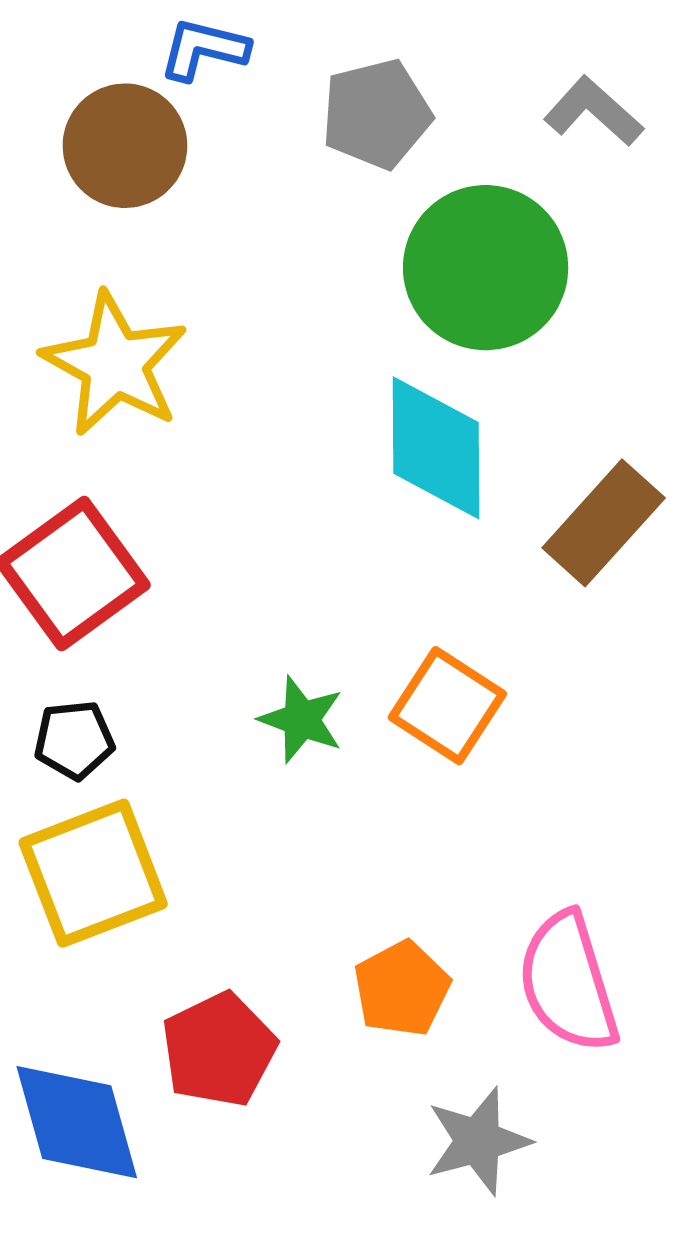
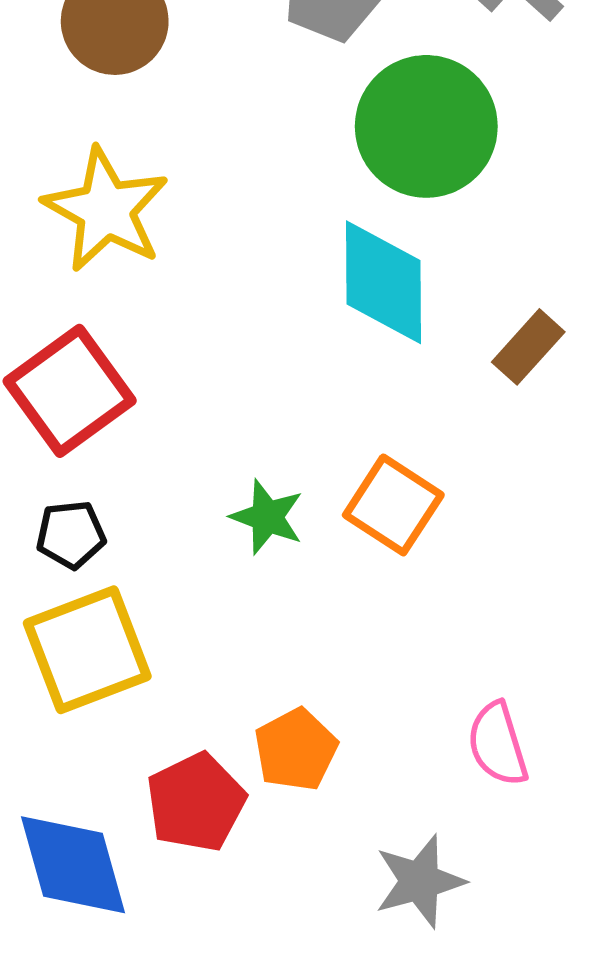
brown rectangle: (604, 523) -> (528, 347), size x0.7
pink semicircle: (568, 982) -> (498, 744), size x0.7
orange pentagon: (402, 989) -> (296, 750), moved

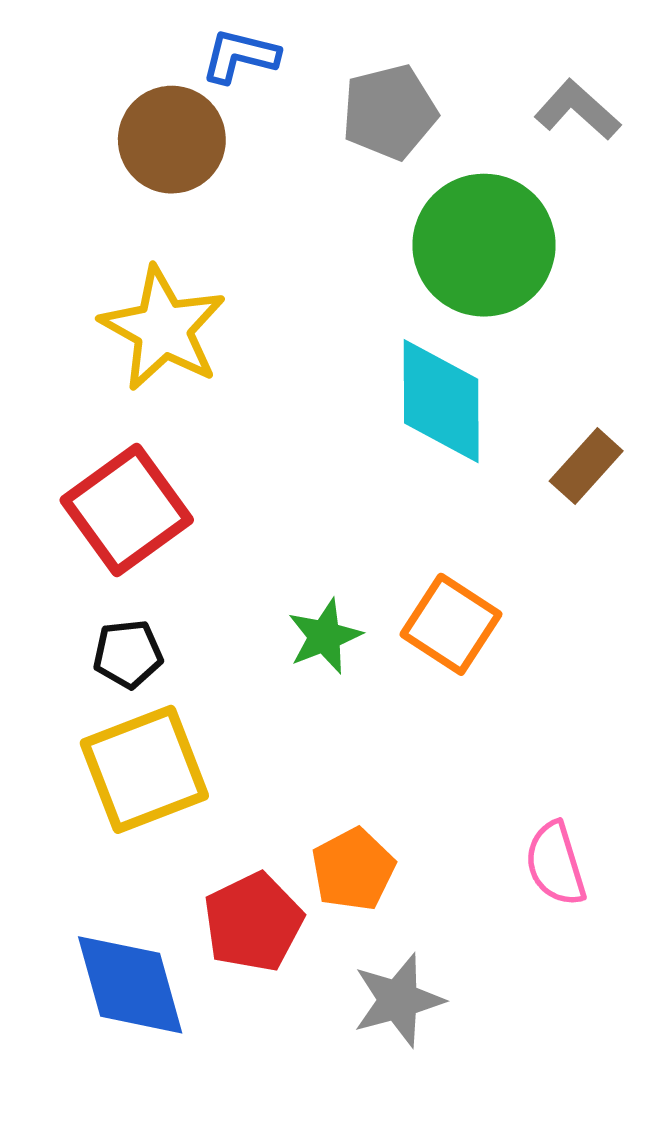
green star: (267, 517) -> (325, 636), turned 30
gray star: (420, 881) -> (398, 1000), moved

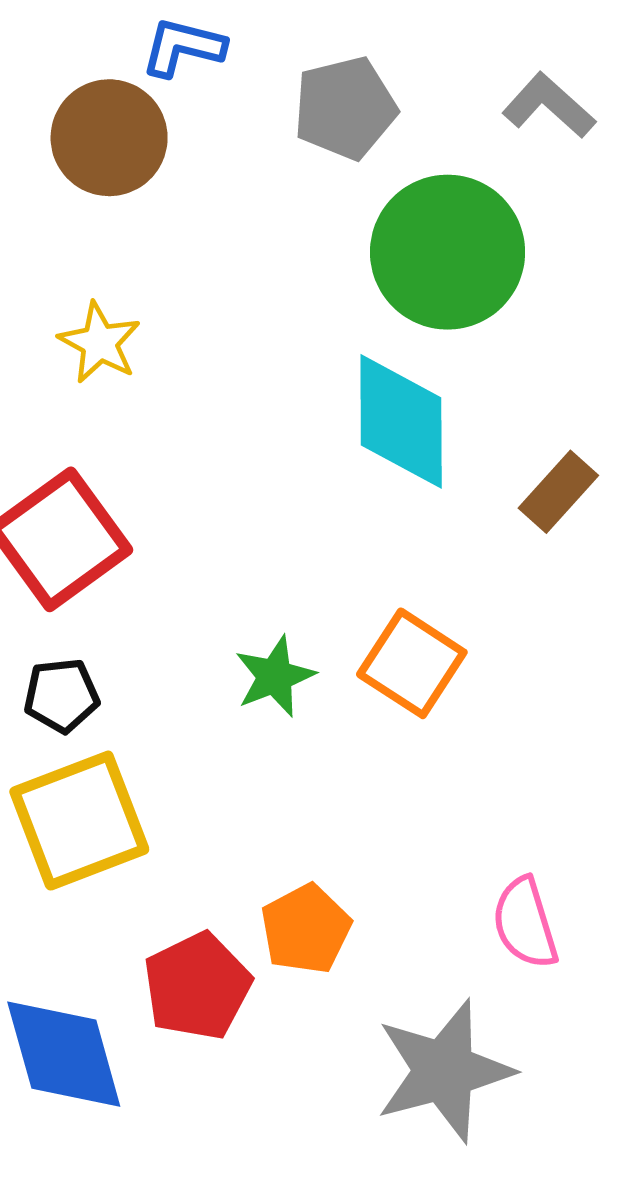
yellow star: (163, 329) -> (100, 343), size x0.6
gray star: (398, 1000) -> (444, 1071), moved, size x1.4

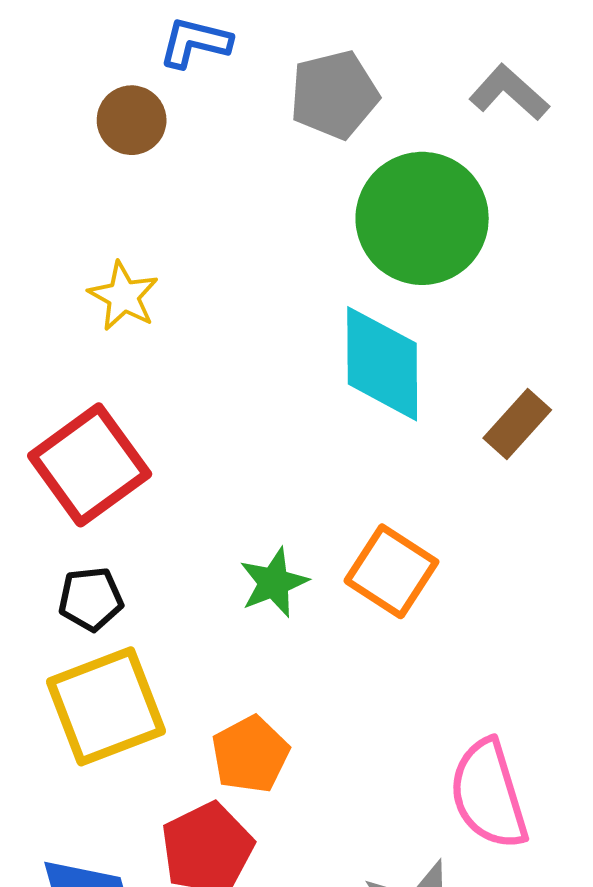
brown circle: (109, 138) -> (132, 120), size x0.7
pink semicircle: (525, 923) -> (489, 794), size x1.4
orange pentagon: (306, 929) -> (250, 754), moved

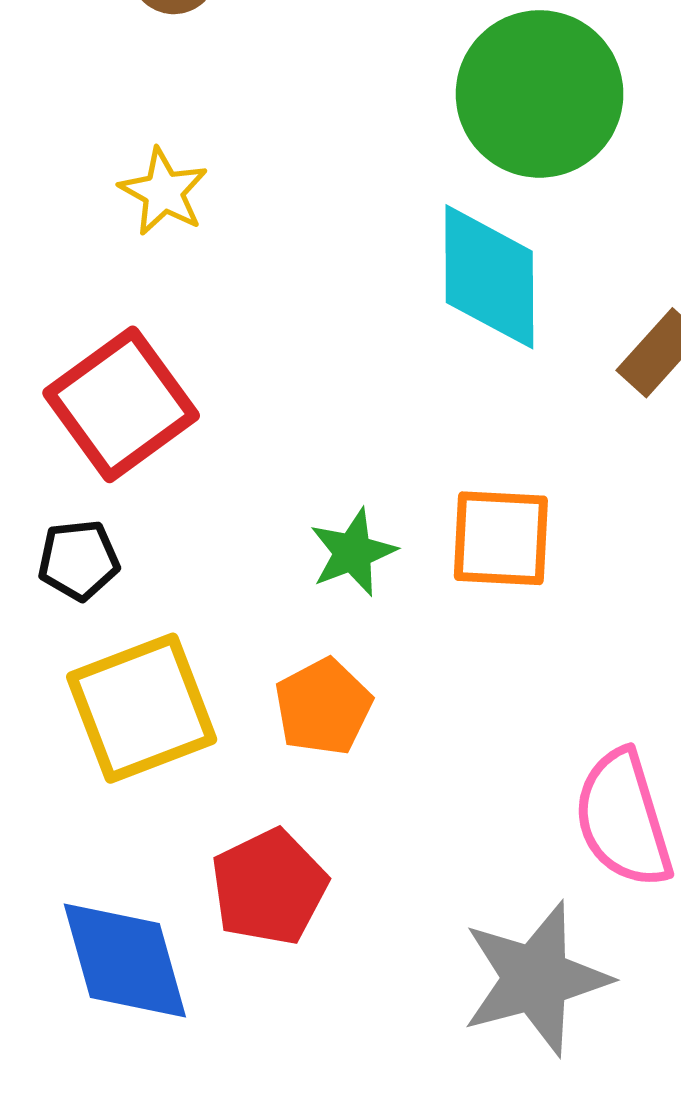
orange square: (391, 571) -> (501, 538), turned -30
black pentagon: (91, 599) -> (79, 560), moved
orange pentagon: (250, 754) -> (323, 707), moved

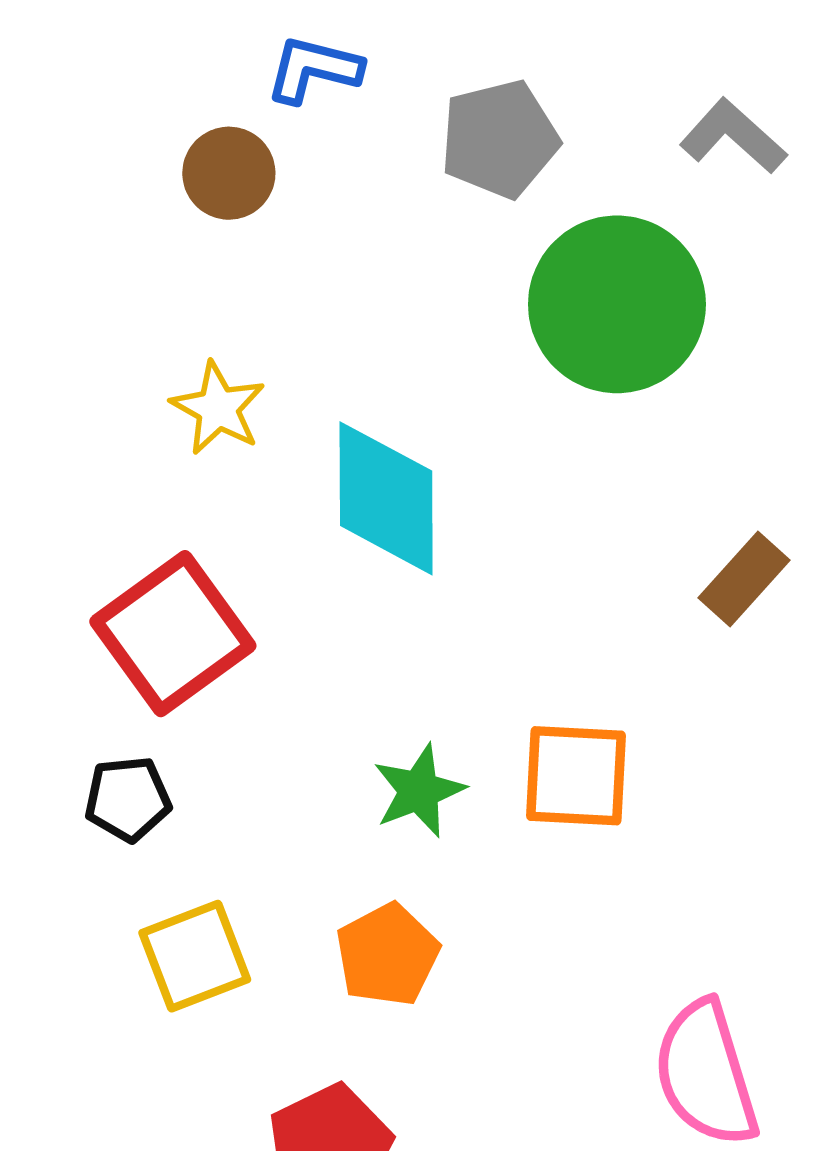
cyan diamond: (489, 277) -> (386, 498), moved
yellow square: (142, 708) -> (195, 956), size x0.7

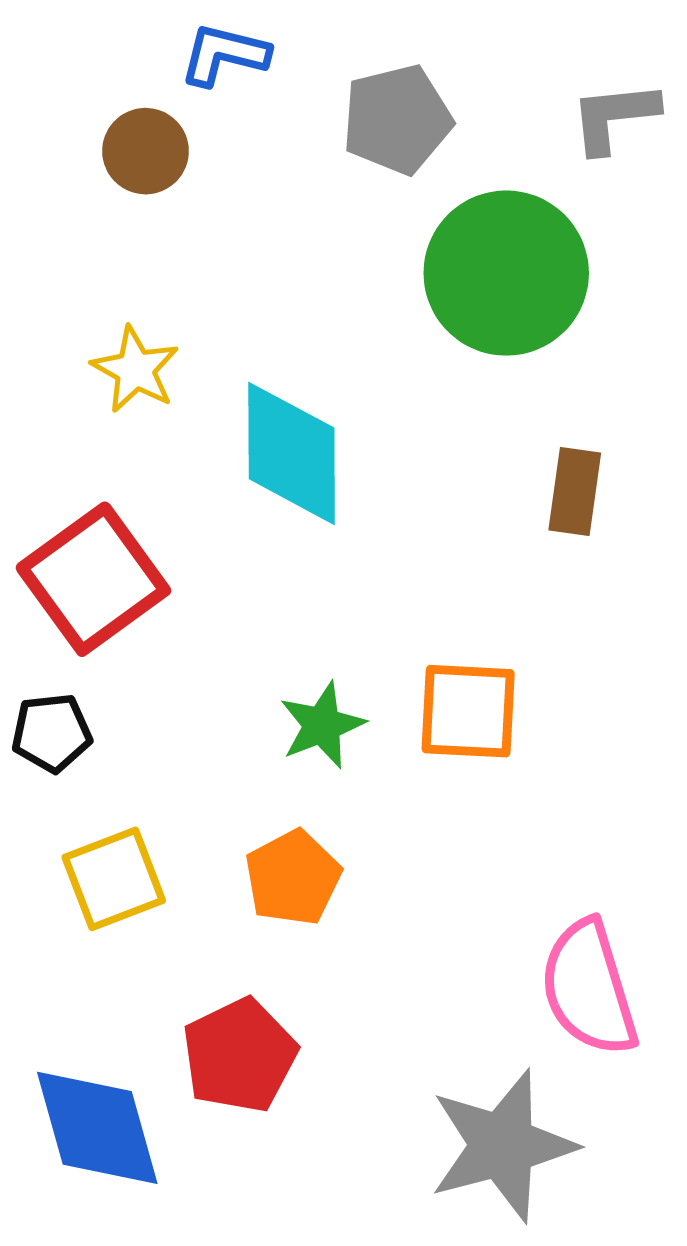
gray L-shape: (733, 136) -> (614, 117), turned -48
brown rectangle: (744, 579) -> (575, 492), moved, turned -34

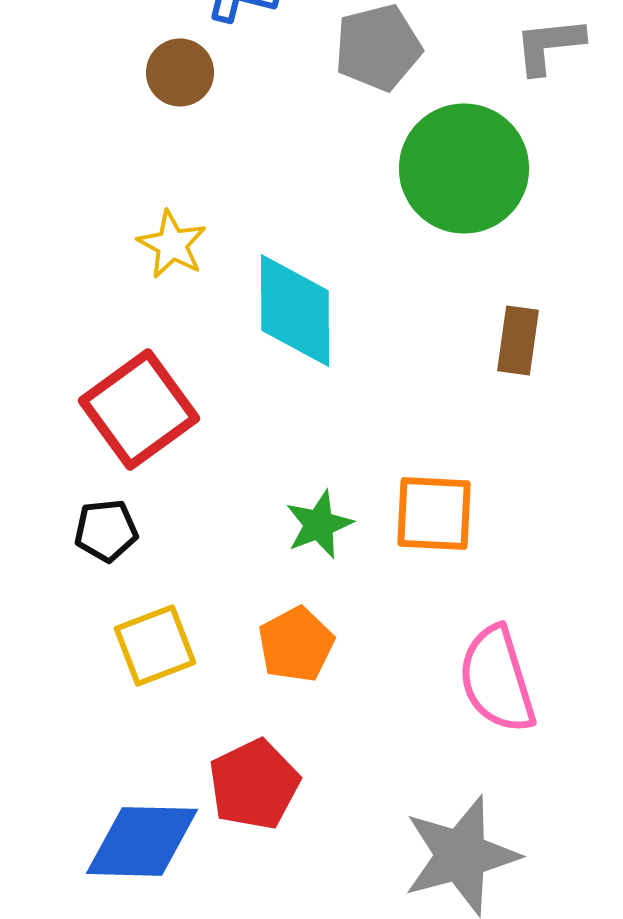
pink semicircle: (589, 988) -> (497, 679), moved
blue diamond: (97, 1128) -> (142, 841), turned -73

